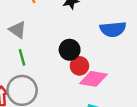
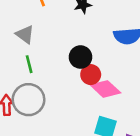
pink diamond: (93, 79) -> (105, 89), turned 32

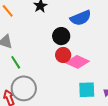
black circle: (80, 57) -> (61, 36), moved

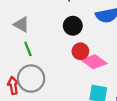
black circle: (61, 36) -> (73, 26), moved

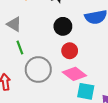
pink diamond: (94, 62) -> (74, 74), moved
gray circle: (31, 79) -> (38, 70), moved

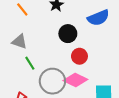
pink diamond: (74, 74) -> (75, 80), moved

